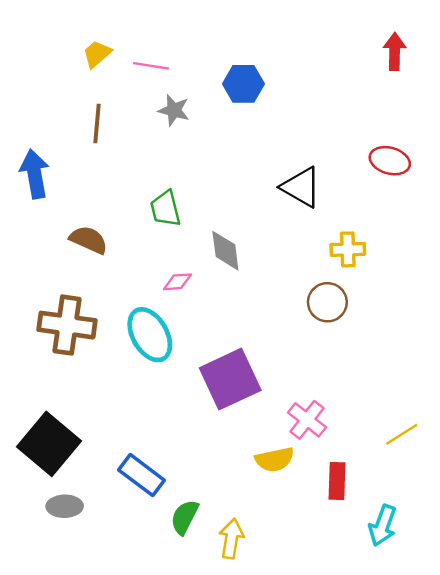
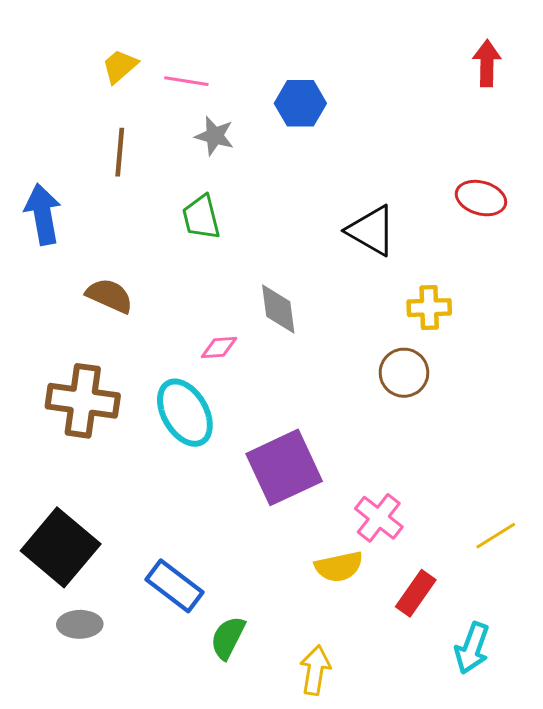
green trapezoid: (165, 209) -> (201, 217), moved
red rectangle: (337, 481) -> (416, 593), turned 33
yellow arrow: (231, 539) -> (315, 670), moved

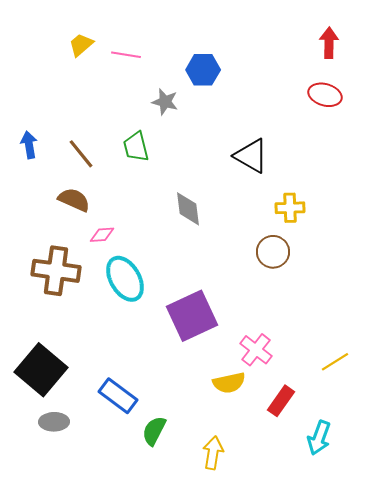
gray star: (215, 136) -> (165, 102), moved
brown line: (120, 152) -> (81, 154), moved, turned -44
red ellipse: (481, 198) -> (325, 95), moved
blue arrow: (43, 214) -> (29, 145), size x0.7
pink diamond: (219, 348) -> (102, 235), moved

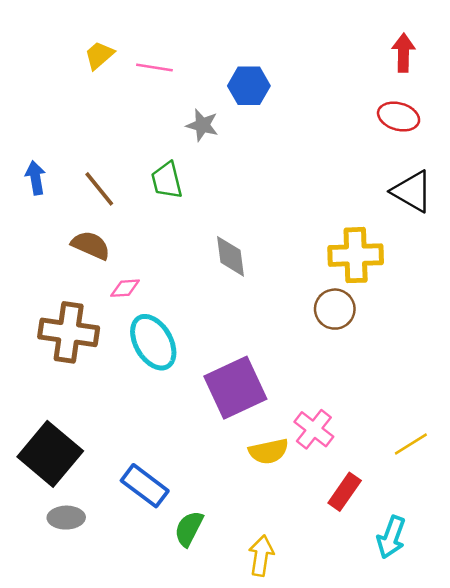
black triangle: (251, 156) -> (412, 191), moved
yellow cross: (290, 208) -> (356, 255), size x1.5
yellow semicircle: (229, 383) -> (269, 451), moved

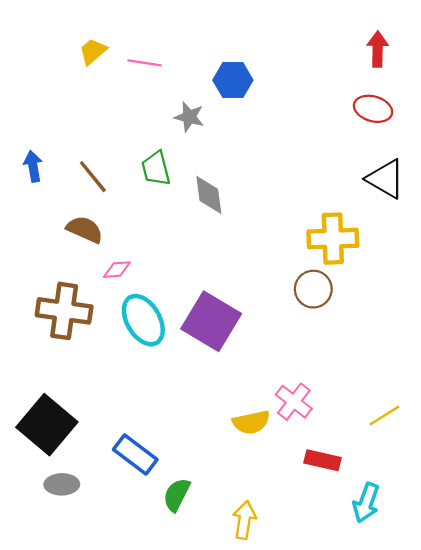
gray diamond: (231, 256) -> (209, 195), moved
purple square: (235, 388) -> (211, 321), moved, turned -34
red rectangle: (345, 492) -> (322, 460), turned 68

